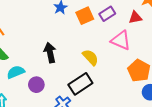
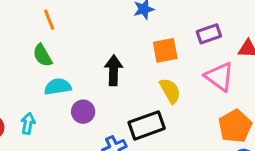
orange square: (85, 16) -> (165, 50), moved

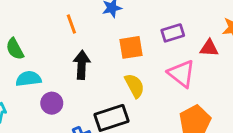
orange line: (49, 20) -> (71, 24), moved

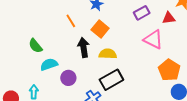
orange square: (131, 47) -> (100, 29), moved, turned -30
yellow semicircle: (135, 86) -> (108, 54), moved, turned -48

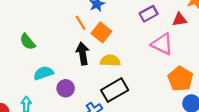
orange line: (71, 21) -> (81, 23), moved
green semicircle: (35, 46) -> (28, 42), moved

